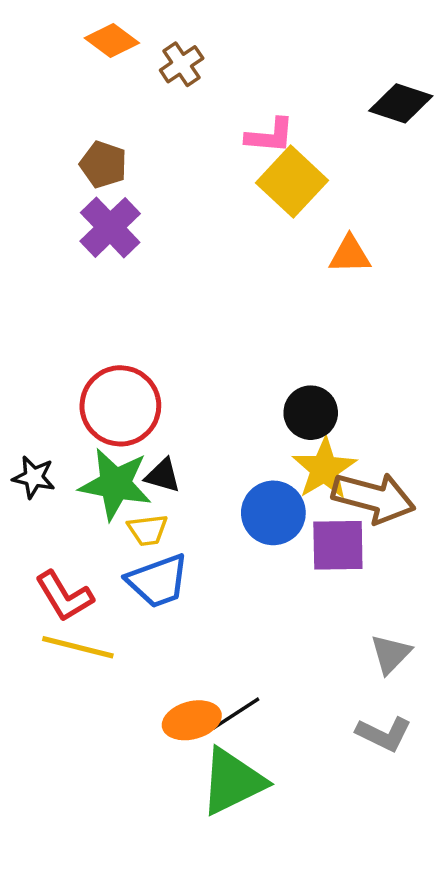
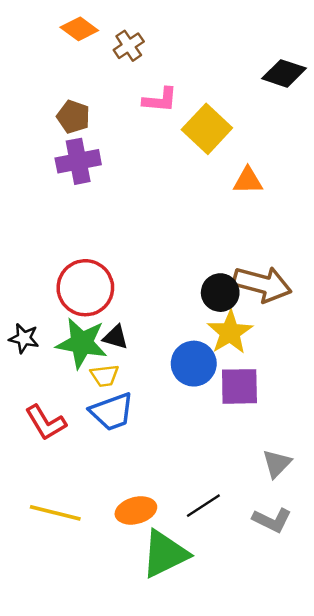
pink L-shape: (270, 136) -> (160, 100), moved
purple cross: (110, 227) -> (78, 161), turned 33
brown arrow: (374, 498) -> (262, 284), moved
yellow line: (78, 647) -> (55, 513), moved
black line: (236, 713) -> (203, 506), moved

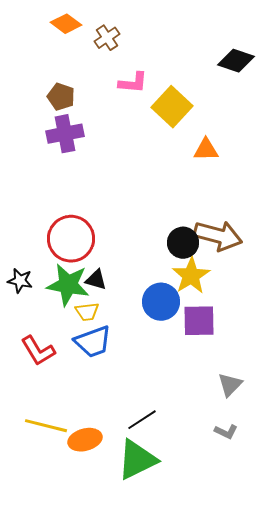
black line: (203, 506) -> (142, 420), moved
orange ellipse: (136, 510) -> (85, 440), moved
gray L-shape: (272, 520) -> (226, 432), size x0.7

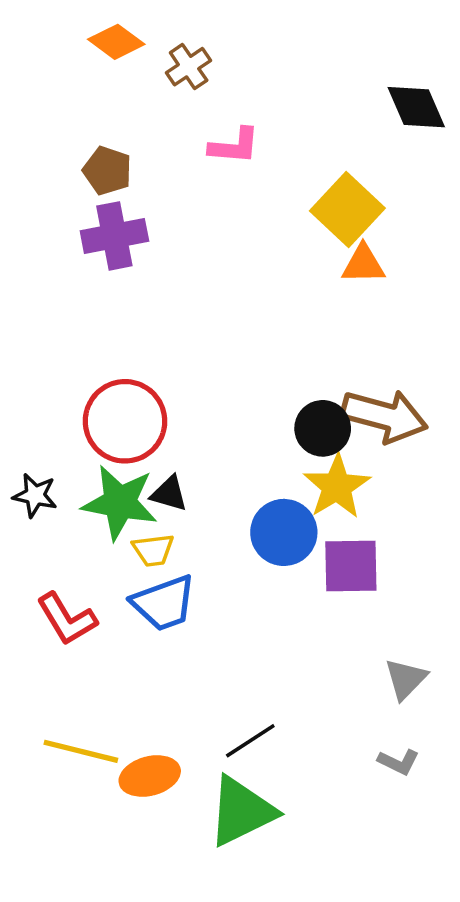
black diamond: (236, 61) -> (416, 107), turned 48
yellow square: (172, 107) -> (347, 210), moved

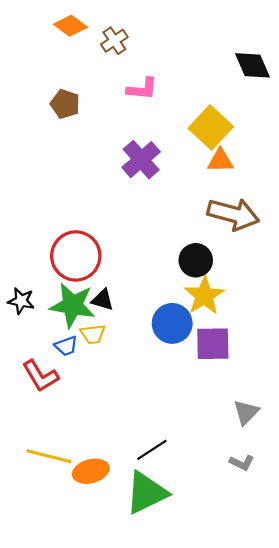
purple cross: (114, 236) -> (141, 160), moved, turned -30
brown arrow: (384, 416) -> (233, 214), moved
blue trapezoid: (164, 603) -> (66, 346), moved, size x0.6

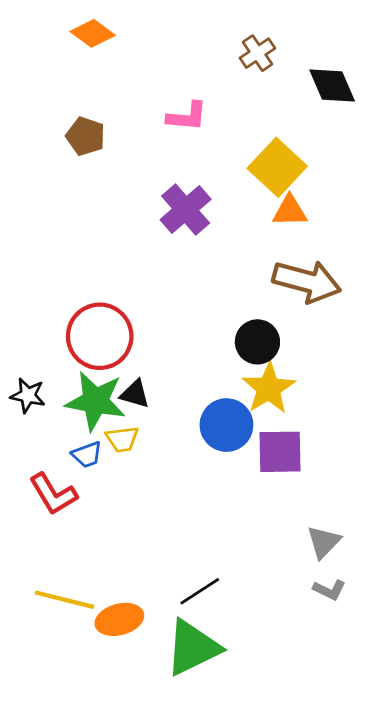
brown cross: (114, 41) -> (257, 53), moved
gray L-shape: (242, 463) -> (329, 590), moved

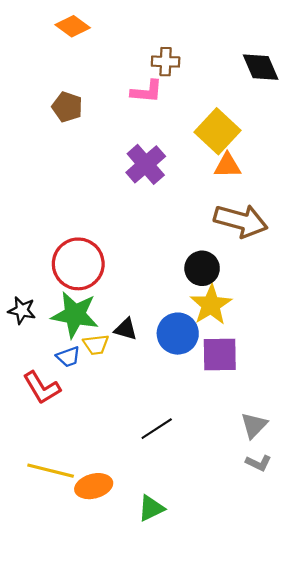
brown cross: (257, 53) -> (166, 62), moved, turned 36
black triangle: (135, 394) -> (126, 329), moved
black line: (200, 591) -> (157, 429), moved
green triangle: (193, 648) -> (151, 508), size x0.6

